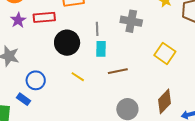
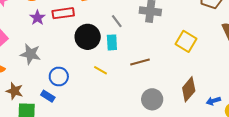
gray line: (97, 29) -> (117, 21), turned -32
cyan rectangle: (101, 49) -> (112, 42), moved

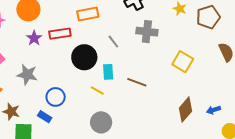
cyan rectangle: (112, 42) -> (108, 72), moved
brown line: (140, 62) -> (137, 82), turned 36
gray circle: (152, 99) -> (101, 122), moved
blue arrow: (213, 101) -> (214, 110), moved

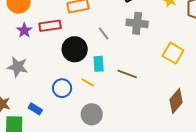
blue circle: (56, 97) -> (62, 88), moved

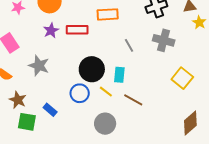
black circle: (75, 49) -> (92, 69), moved
yellow square: (173, 53) -> (182, 78), moved
brown line: (127, 74) -> (133, 100), moved

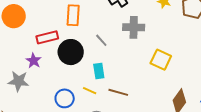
orange rectangle: (108, 14) -> (73, 15), turned -70
purple star: (51, 31) -> (34, 61), moved
black circle: (92, 69) -> (71, 52), moved

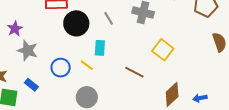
purple star: (34, 61) -> (15, 29), moved
gray star: (18, 81) -> (28, 50), moved
brown line: (118, 92) -> (134, 72), moved

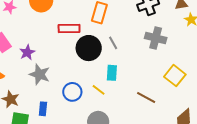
gray line: (109, 18) -> (113, 43), moved
blue rectangle: (31, 85) -> (43, 109), turned 56

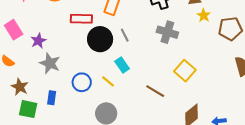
cyan rectangle: (112, 73) -> (122, 65), turned -42

